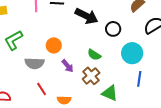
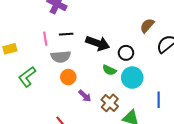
cyan circle: (132, 53) -> (132, 78), moved
green semicircle: (94, 55) -> (109, 70), moved
gray semicircle: (34, 63) -> (61, 57), moved

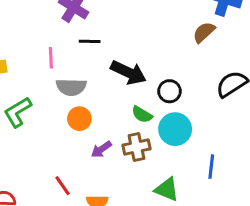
brown semicircle: (147, 26) -> (204, 32), moved
black line: (66, 34) -> (90, 41), moved
purple arrow: (85, 96) -> (101, 149), turned 96
brown cross: (110, 103) -> (136, 147), moved, turned 30

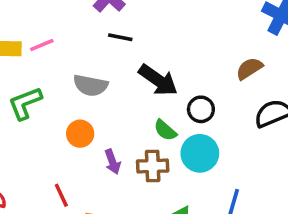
brown semicircle: (204, 32) -> (249, 69), moved
pink line: (51, 58) -> (42, 45), moved, turned 60
orange circle: (79, 119) -> (80, 134), moved
purple arrow: (101, 149) -> (112, 162), turned -85

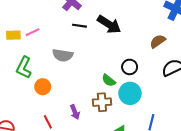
black arrow: (158, 80) -> (109, 24), moved
green L-shape: (25, 103) -> (24, 68), turned -40
orange circle: (80, 134) -> (43, 87), moved
purple arrow: (112, 162) -> (75, 112), moved

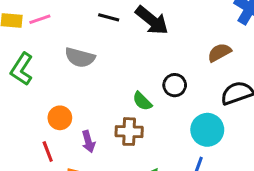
orange circle: (43, 87) -> (60, 118), moved
cyan circle: (130, 93) -> (207, 130), moved

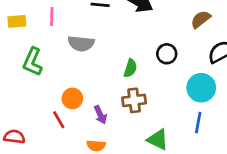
pink line: (40, 19) -> (52, 16), moved, turned -60
green semicircle: (142, 101) -> (130, 68), moved, turned -108
red line: (48, 151) -> (59, 120), moved

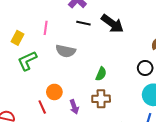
yellow rectangle: (17, 21) -> (18, 38), moved, turned -64
black circle: (167, 54) -> (145, 68), moved
green L-shape: (33, 62) -> (27, 61), turned 35

